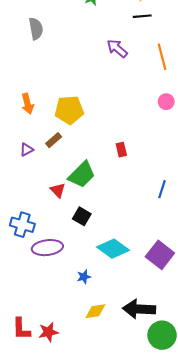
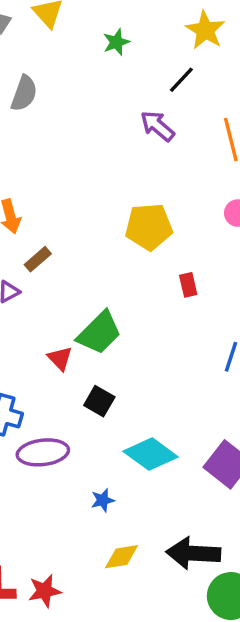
black line: (142, 16) -> (181, 80), moved, turned -42
gray semicircle: (36, 29) -> (24, 93), turned 30
yellow pentagon: (69, 110) -> (149, 227), moved
brown rectangle: (54, 140) -> (38, 259), moved
red rectangle: (121, 150) -> (188, 285), moved

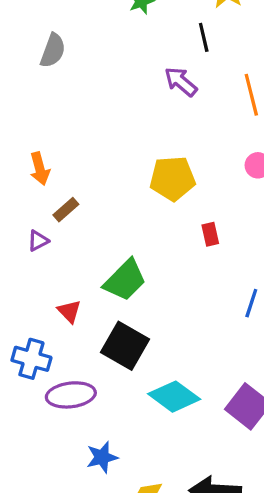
black line: (181, 80) -> (204, 37), turned -56
red triangle: (60, 358) -> (69, 311), moved
black square: (99, 401) -> (125, 346), size x1.6
blue star: (103, 500) -> (102, 457), moved, size x1.4

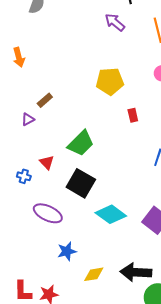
orange arrow: (40, 169) -> (19, 57), moved
blue cross: (31, 359) -> (24, 176), moved, size x0.6
purple ellipse: (71, 395) -> (48, 213), turned 32

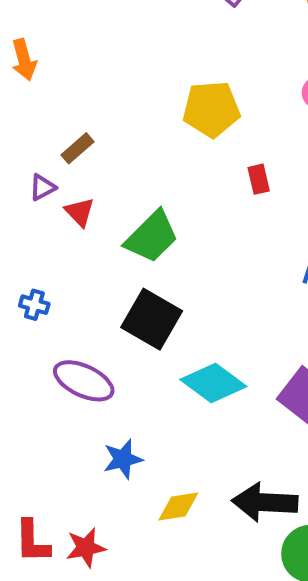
red triangle: (47, 162) -> (80, 212), moved

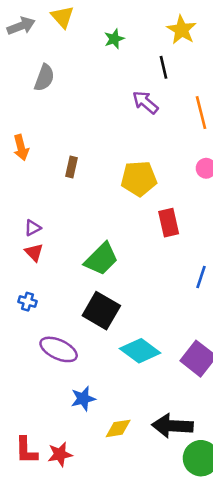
brown rectangle: (78, 148) -> (72, 167), moved, turned -36
red rectangle: (259, 179) -> (169, 223), size x1.5
red triangle: (80, 212) -> (34, 252), moved

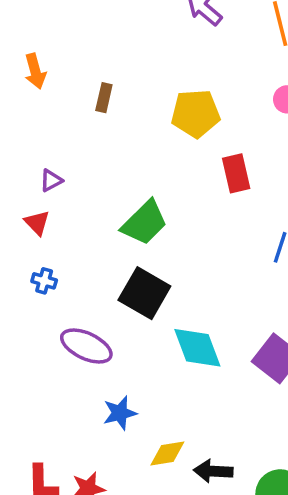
red triangle: (34, 252) -> (37, 223), moved
cyan diamond: (140, 351) -> (197, 348), turned 33
black arrow: (172, 426) -> (213, 471), moved, size x0.7

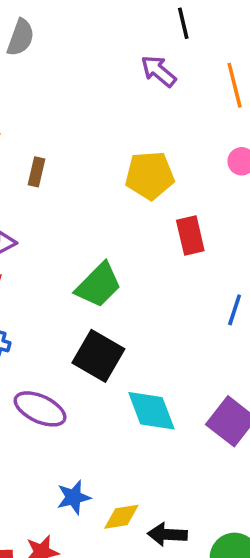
brown rectangle: (104, 98) -> (36, 172), moved
blue star: (120, 413) -> (74, 497), moved

